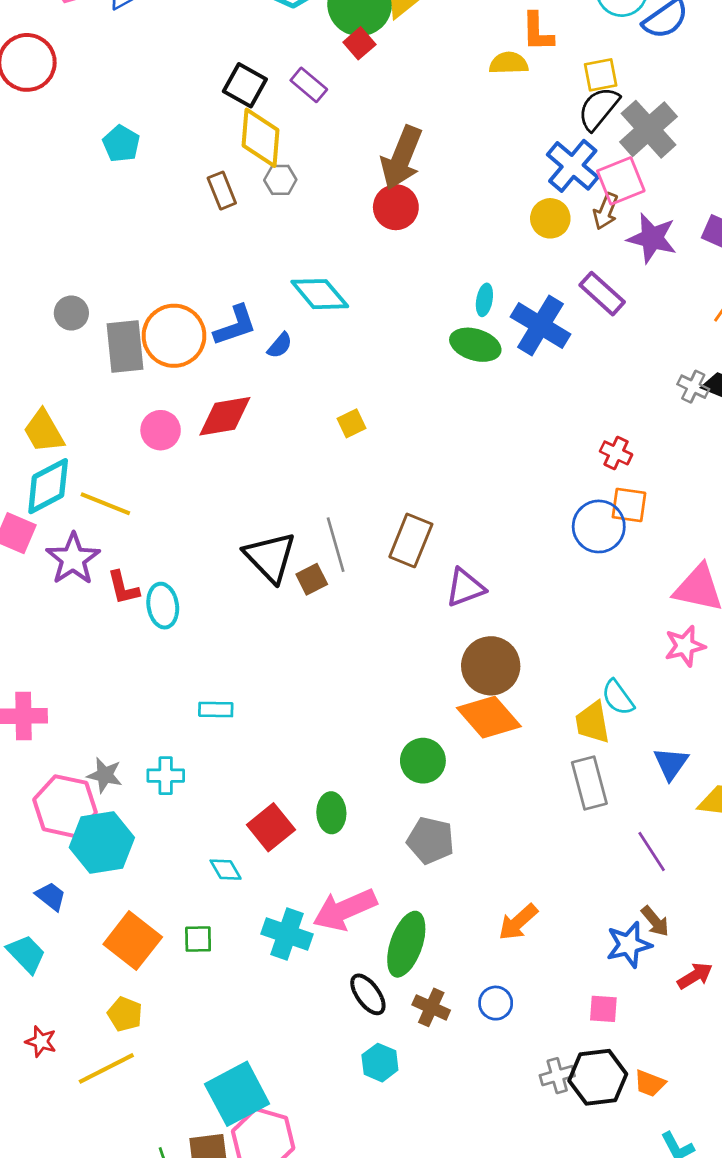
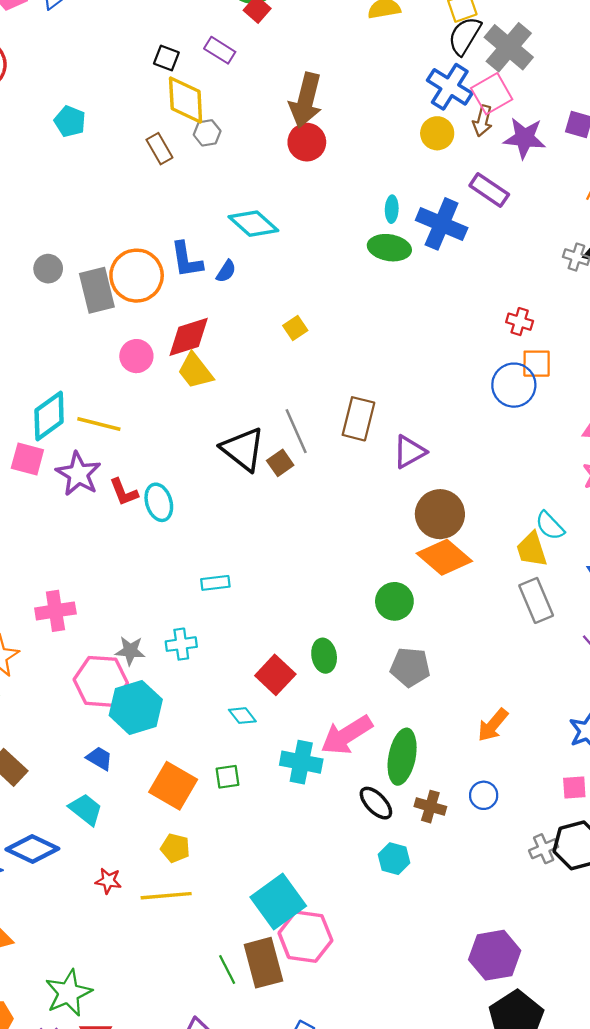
black square: (245, 85) -> (166, 58), size x0.7
blue L-shape: (235, 325) -> (186, 260), turned 108
yellow trapezoid: (44, 431) -> (195, 371), moved
yellow line: (106, 1068) -> (166, 896), turned 30

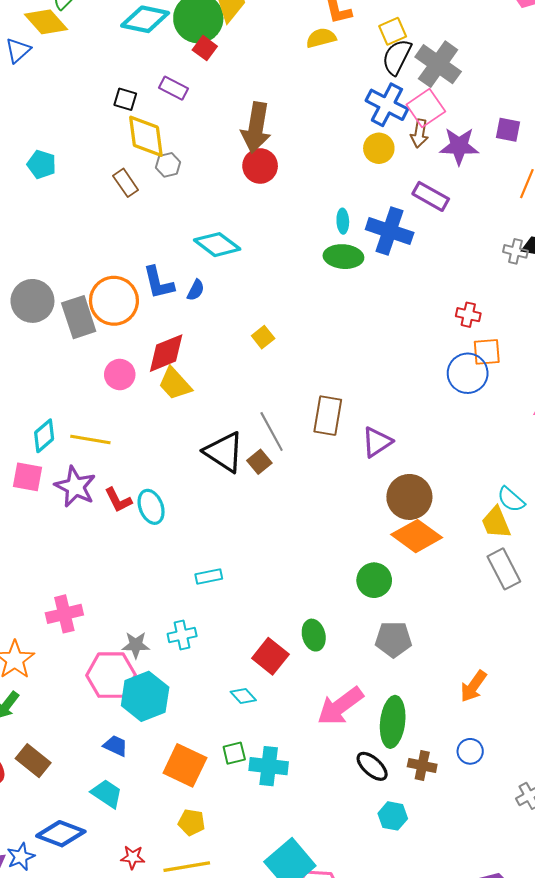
gray circle: (48, 269) -> (32, 301), size x1.6
cyan diamond: (49, 416) -> (44, 436), size x0.7
cyan cross: (301, 762) -> (269, 766), moved

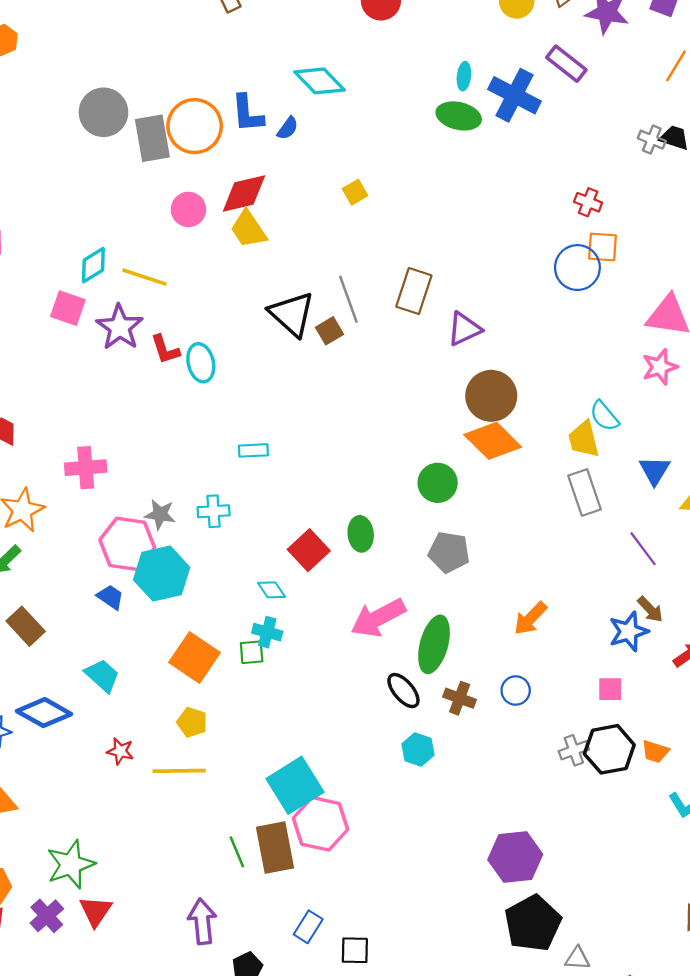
blue trapezoid: (116, 746) -> (110, 597), moved
cyan cross: (269, 766) -> (267, 632), moved, size x0.7

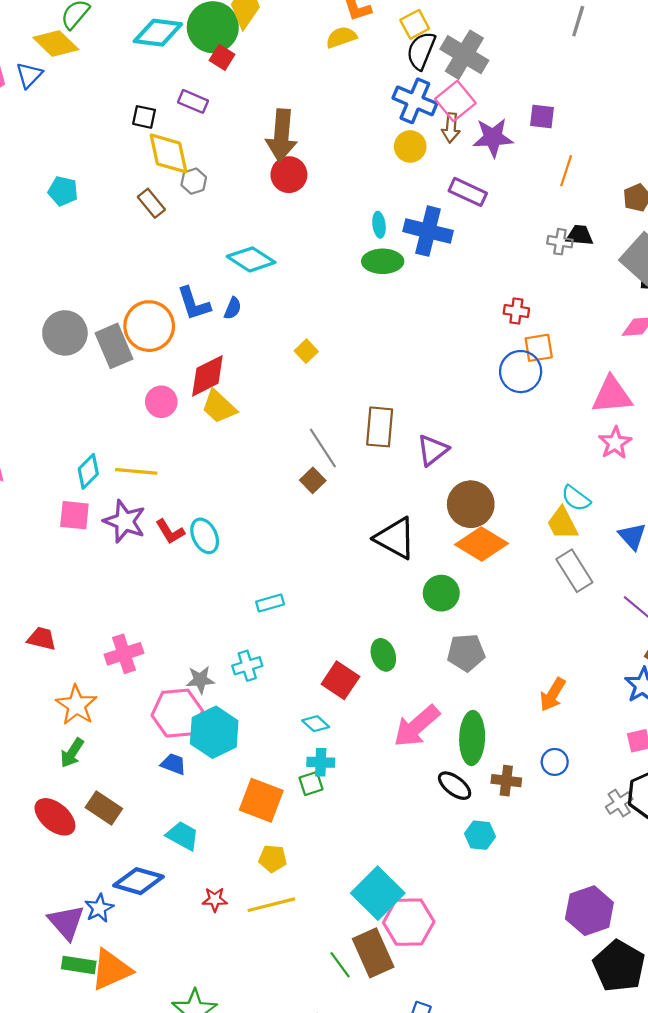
black triangle: (292, 314) -> (395, 538), moved

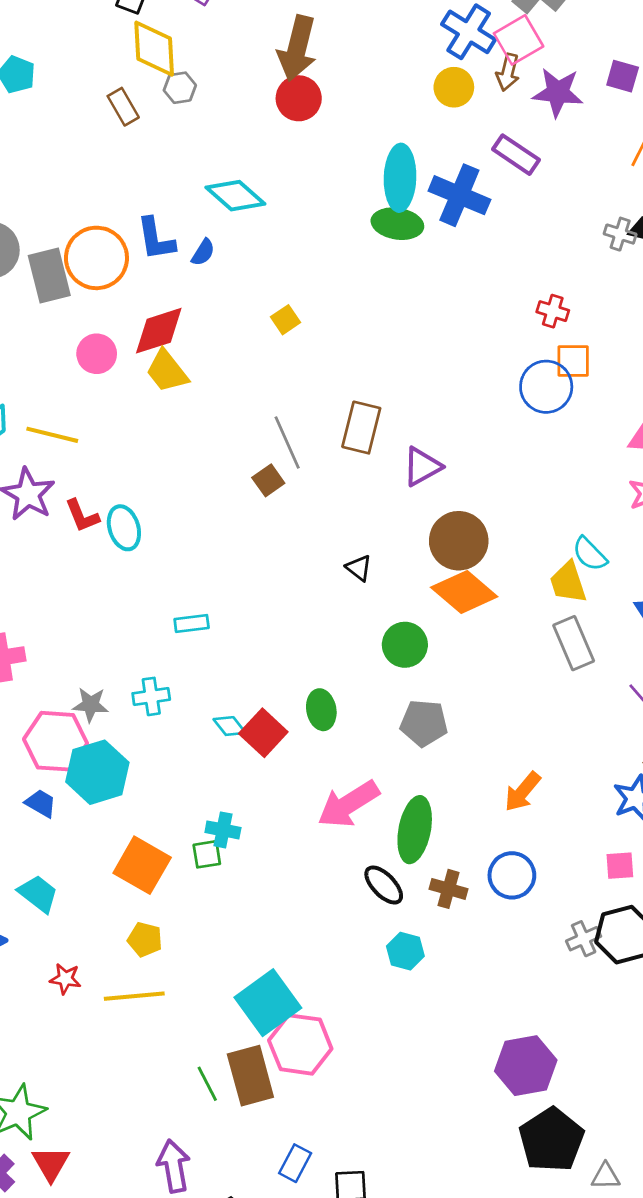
cyan ellipse: (379, 225) -> (400, 178), size x2.0
black triangle: (395, 538) -> (359, 568), size x0.5
cyan diamond: (316, 724) -> (230, 726), moved
blue circle: (555, 762) -> (512, 875), size x1.4

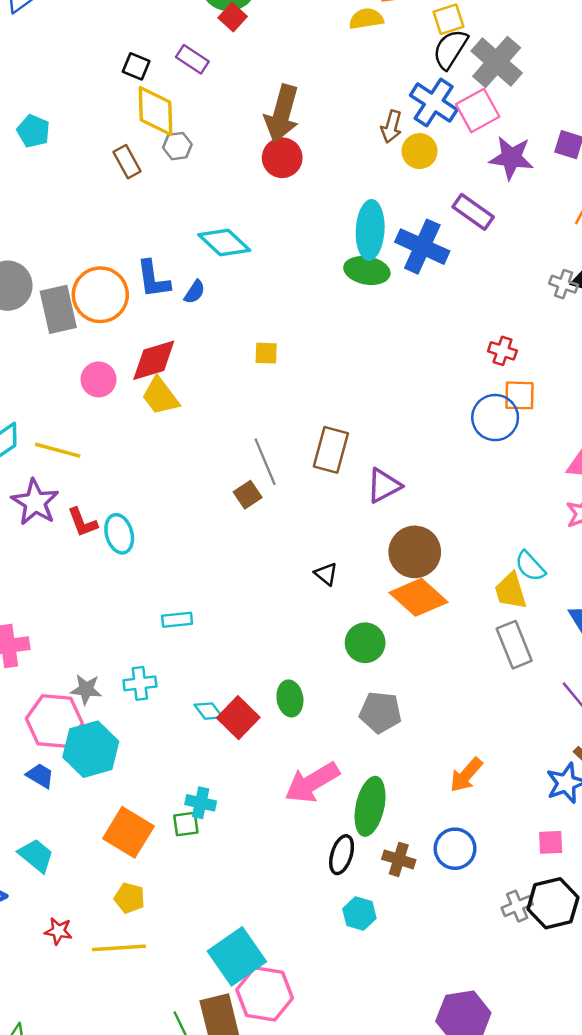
brown arrow: (508, 72) -> (391, 127), moved
yellow square: (286, 320) -> (266, 353), turned 35
black ellipse: (384, 885) -> (342, 855), turned 60

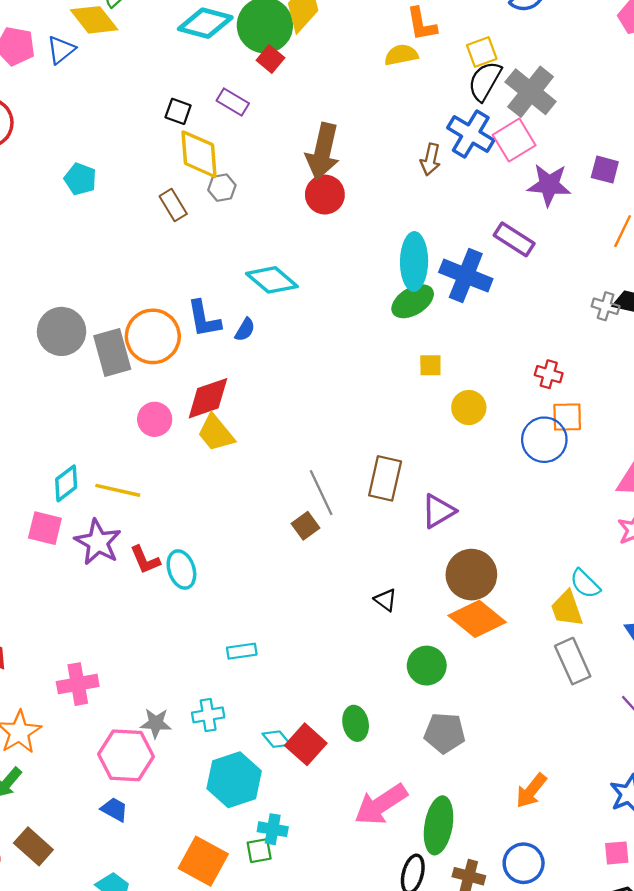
yellow circle: (420, 151) -> (469, 408), moved
green ellipse: (367, 270) -> (413, 301), turned -39
yellow square: (266, 353) -> (430, 365), moved
cyan hexagon: (91, 749) -> (234, 780), moved

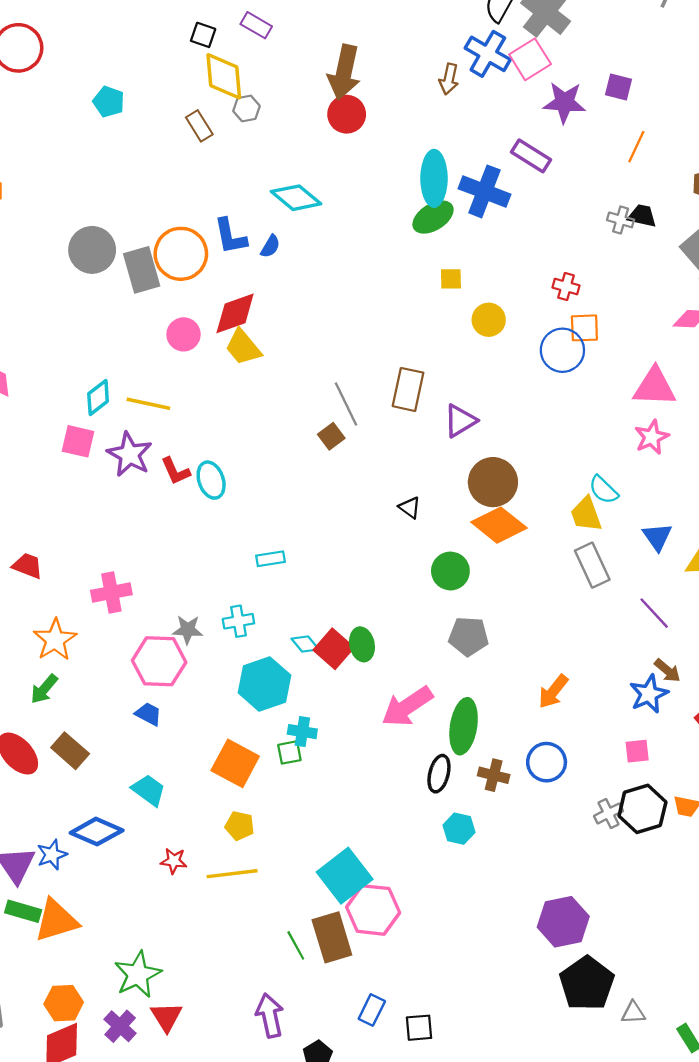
green ellipse: (356, 723) -> (362, 644), moved

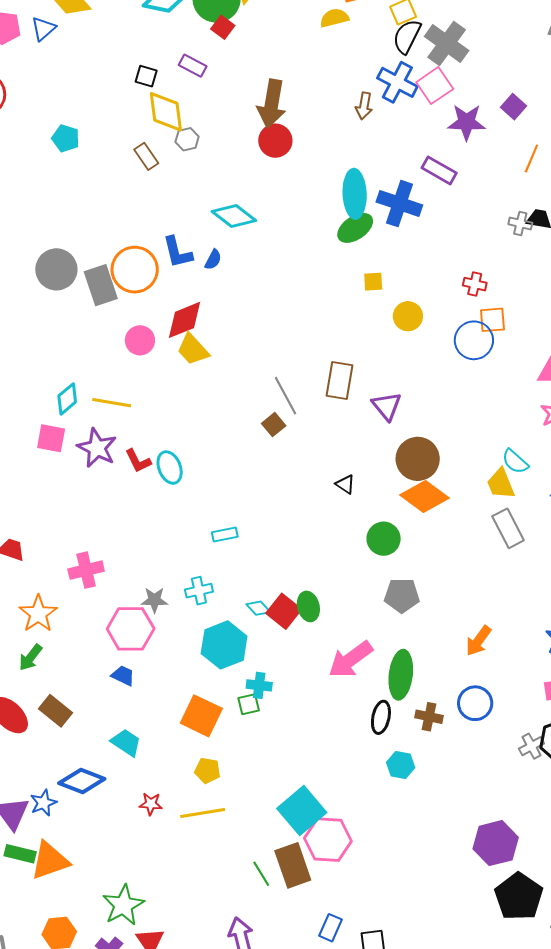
purple square: (618, 87) -> (514, 107), turned 30
purple triangle: (460, 421) -> (387, 406), turned -36

